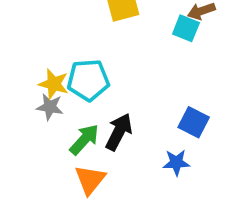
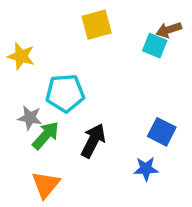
yellow star: (54, 84) -> (21, 56), moved
green arrow: (84, 139) -> (46, 135), moved
orange triangle: (90, 180) -> (46, 185), moved

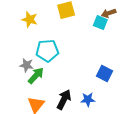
yellow star: (21, 56) -> (30, 19), moved
black arrow: (93, 141) -> (64, 99), moved
blue star: (146, 169) -> (88, 99), moved

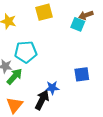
blue square: (104, 73) -> (82, 74), turned -35
blue star: (88, 99) -> (52, 88), moved

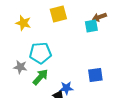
cyan square: (78, 24) -> (91, 26), turned -32
green arrow: (14, 76) -> (40, 77), moved

